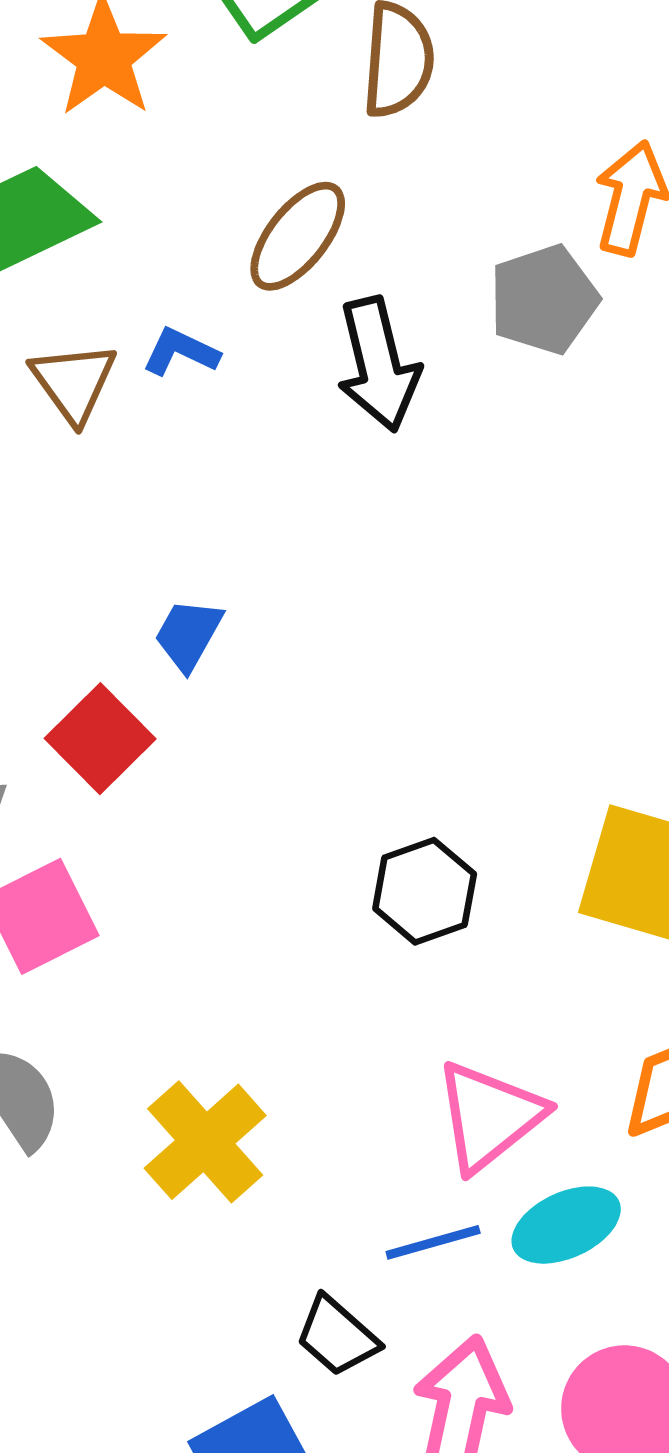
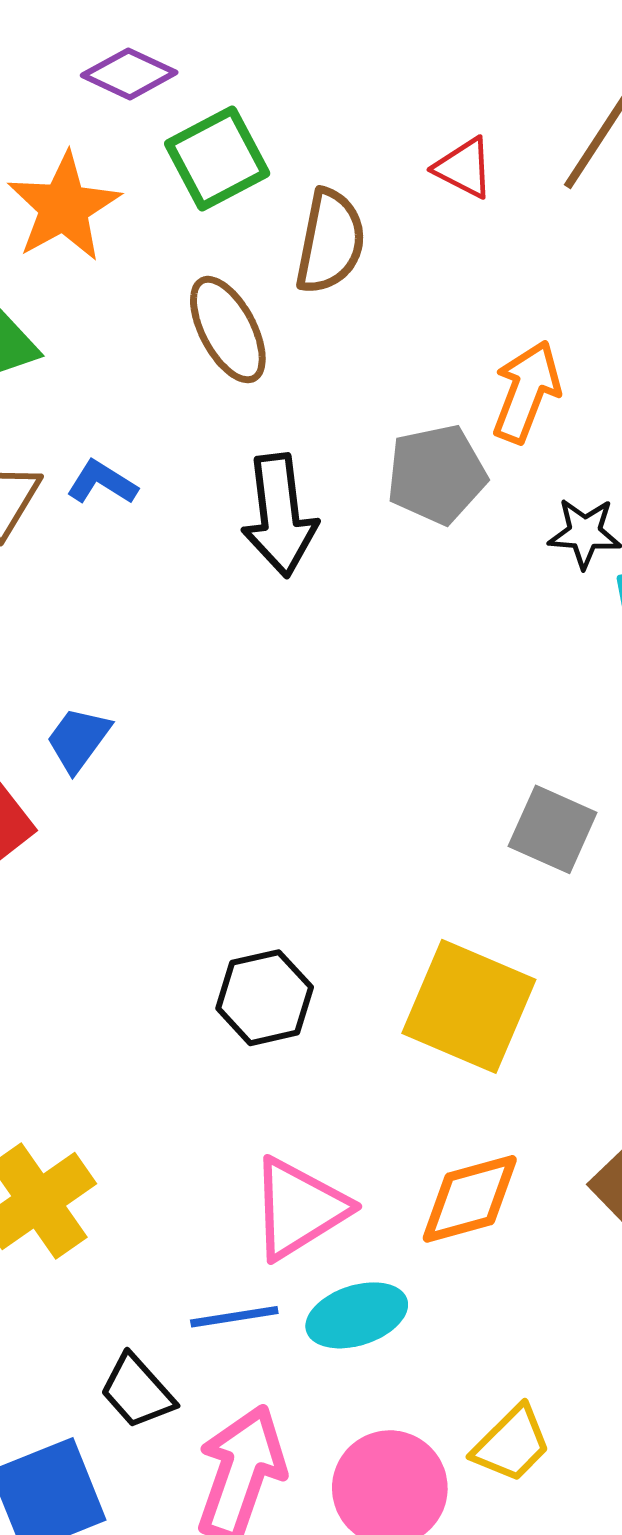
brown ellipse: (298, 236) -> (228, 330), moved, turned -73

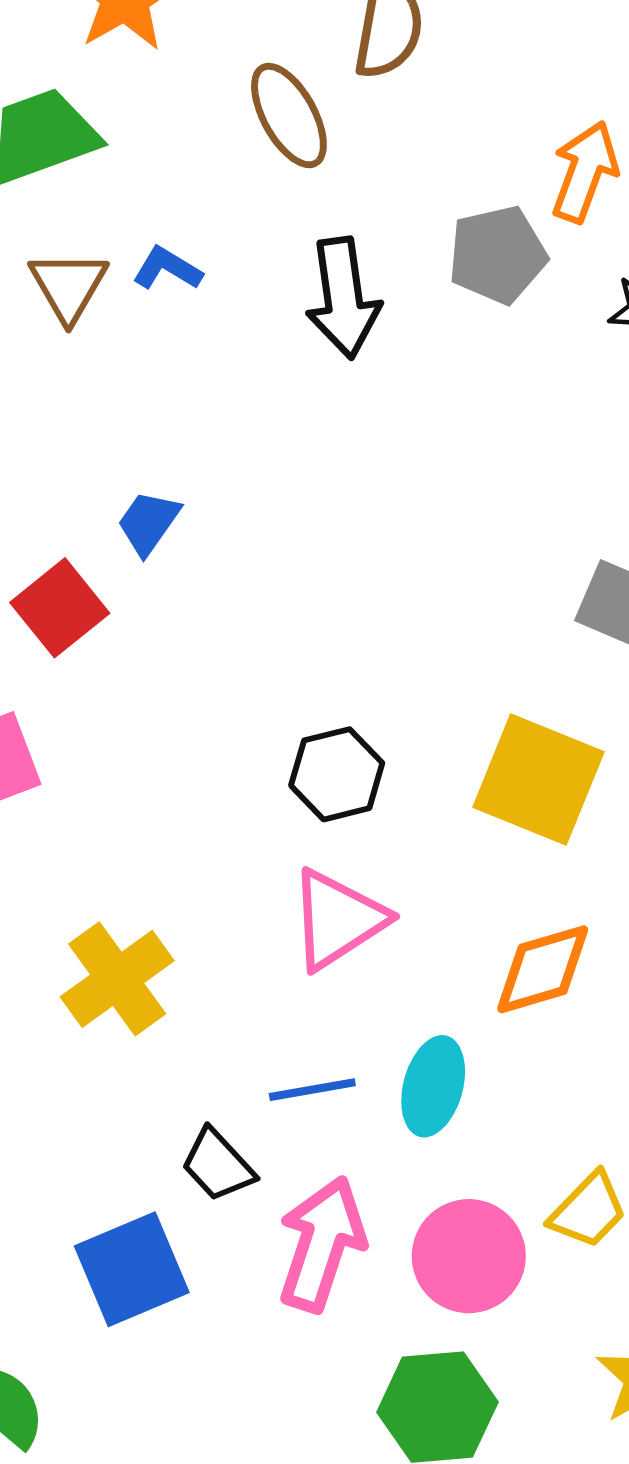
pink triangle: (299, 1208) -> (338, 919), moved
cyan ellipse: (357, 1315) -> (433, 1086), turned -56

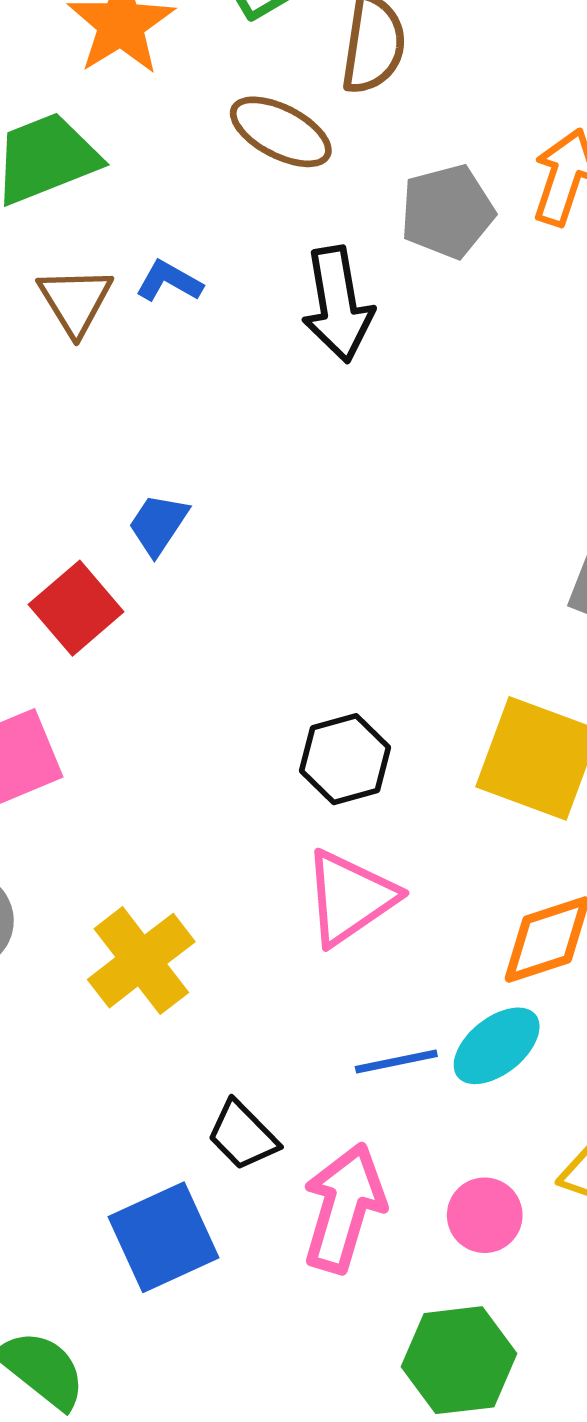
brown ellipse: (289, 116) -> (281, 132), turned -32
gray pentagon: (497, 255) -> (447, 211), moved
cyan ellipse: (433, 1086) -> (497, 1046), moved, turned 38
blue line: (312, 1090) -> (396, 1061), moved
pink circle: (469, 1256) -> (485, 1215), size x0.7

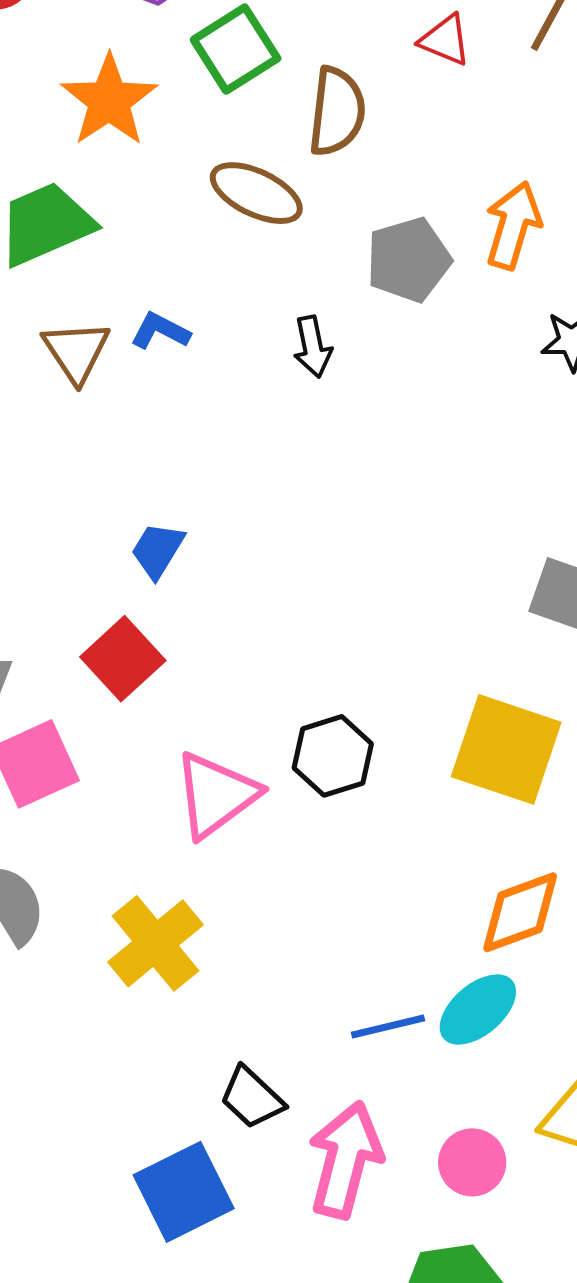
black arrow: (338, 304) -> (313, 347), size x0.6
red square: (76, 608) -> (123, 659), moved
pink triangle: (350, 898) -> (216, 795), moved

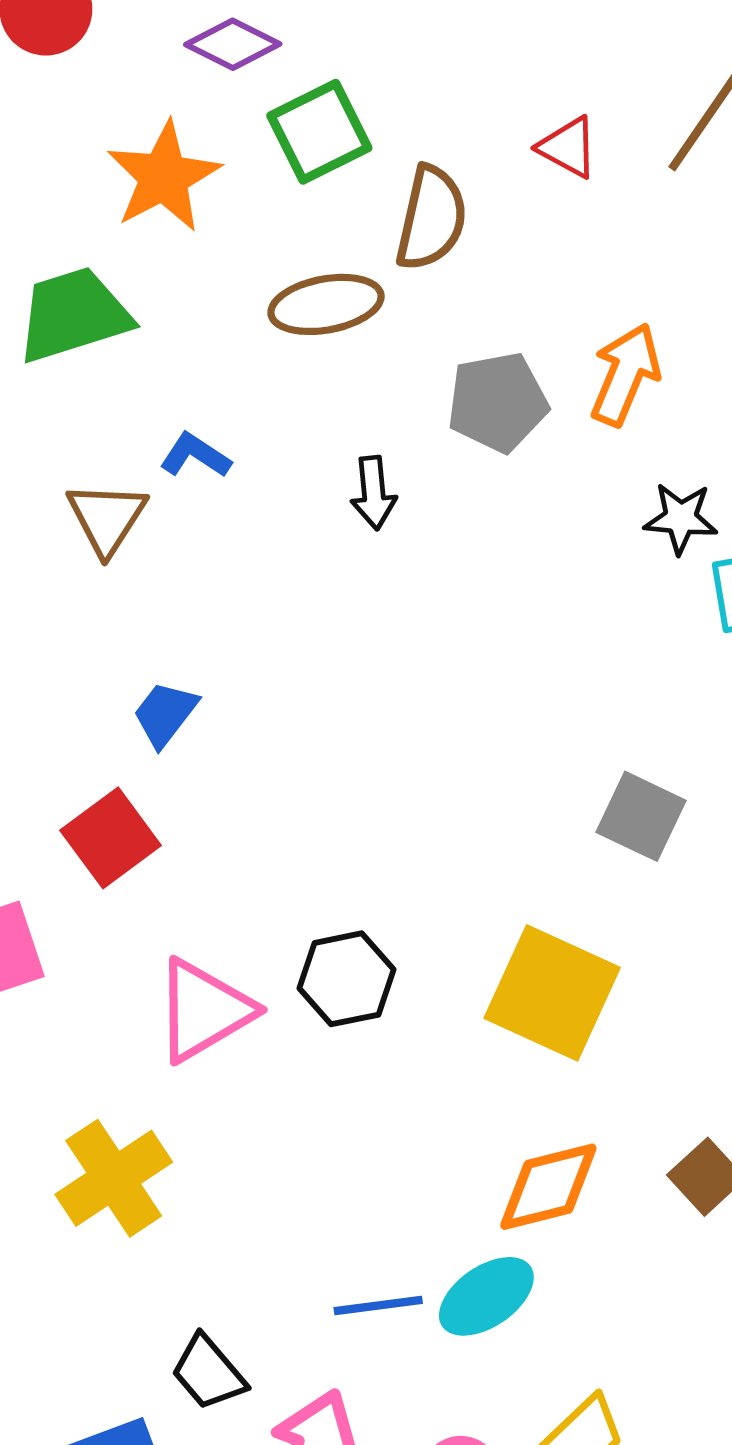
brown ellipse: (256, 193) -> (326, 304), turned -42
brown triangle: (76, 351) -> (107, 518), moved

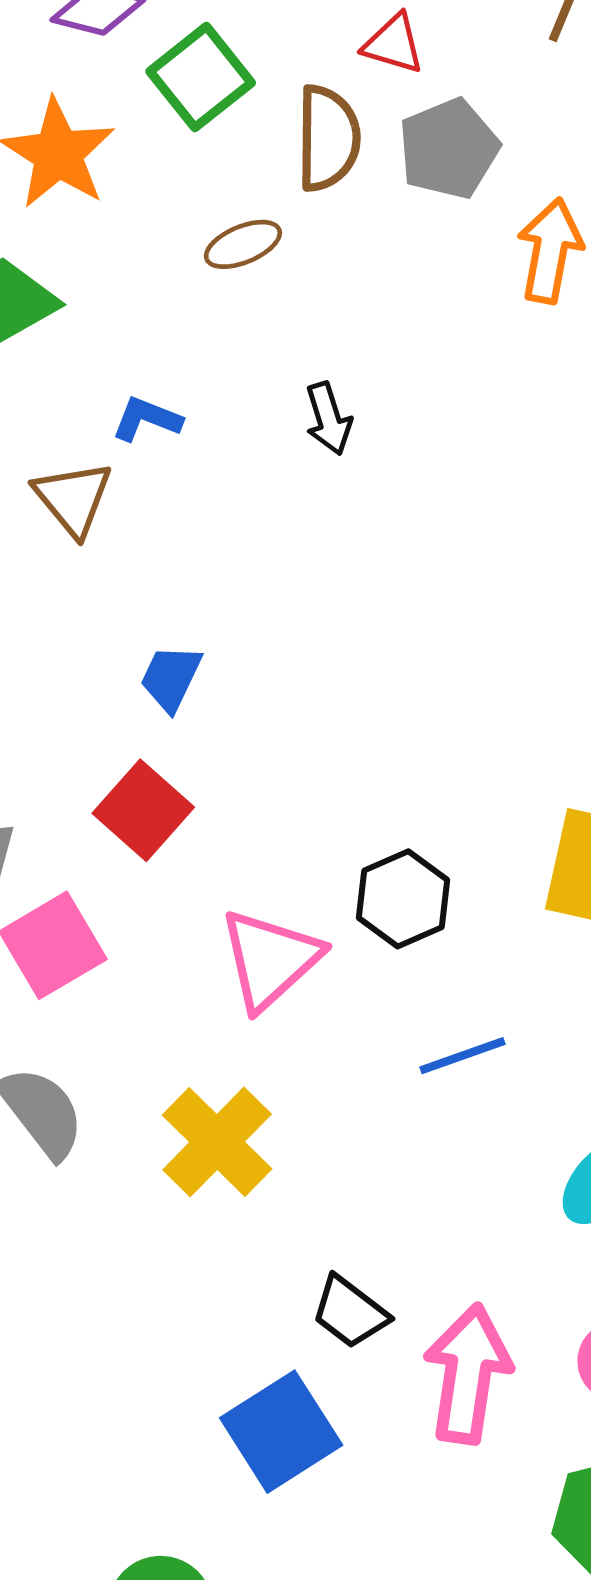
red triangle: (568, 147) -> (393, 44), moved
brown ellipse: (326, 304) -> (243, 244), size x0.7
gray pentagon: (498, 402) -> (449, 149), moved
blue line: (378, 1305) -> (463, 1056), moved

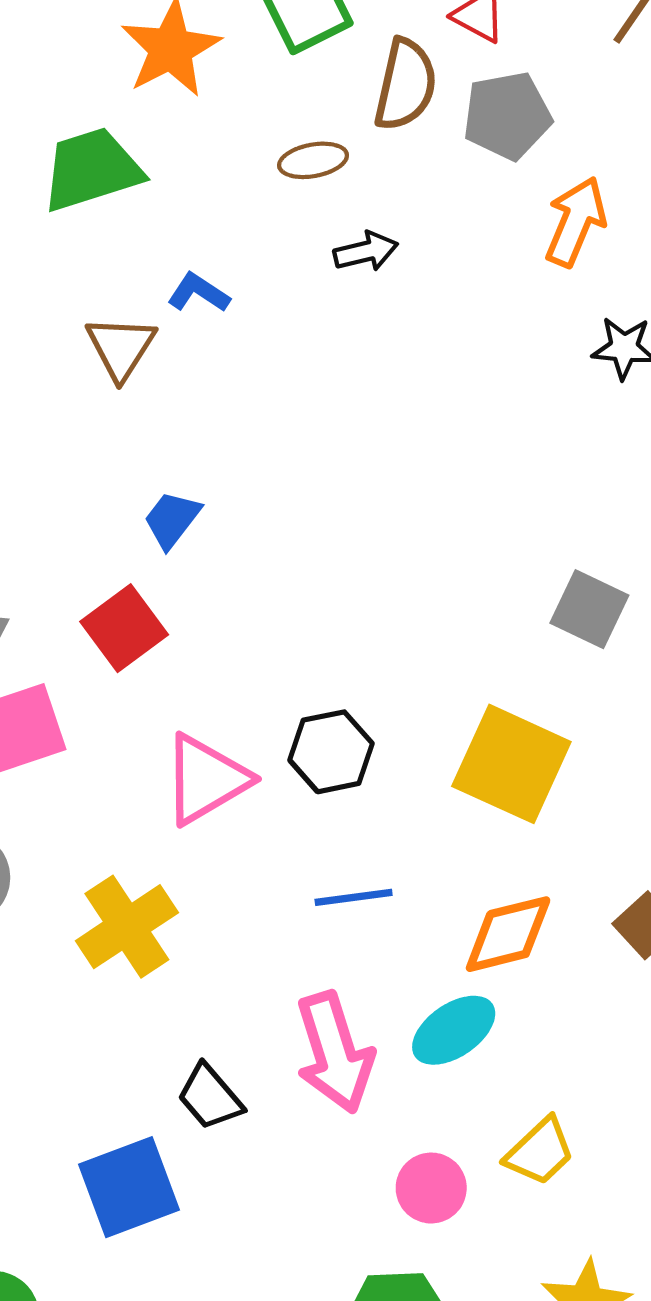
black arrow: (328, 419) -> (366, 251), moved, turned -98
pink arrow: (468, 1374) -> (335, 1052), moved, turned 142

